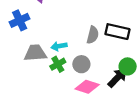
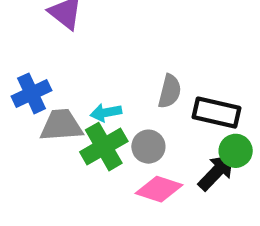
blue cross: (20, 20) -> (32, 93), moved
black rectangle: (117, 32) -> (216, 113), moved
green cross: (58, 64) -> (104, 147), size x1.5

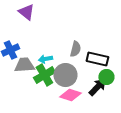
gray circle: (148, 147) -> (65, 75), size x1.5

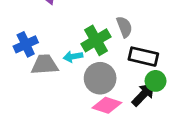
gray semicircle: (75, 49) -> (124, 27), moved, turned -35
green cross: (44, 75) -> (96, 40), moved

